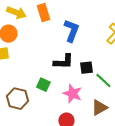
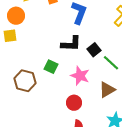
black square: (86, 68) -> (94, 50), turned -32

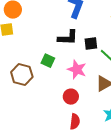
black square: (94, 50) -> (91, 44), turned 32

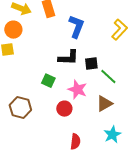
brown hexagon: (22, 75) -> (20, 108), moved
red circle: (71, 97) -> (64, 109), moved

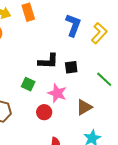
blue L-shape: (76, 27) -> (73, 25), moved
green line: (108, 77) -> (104, 79), moved

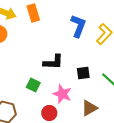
black square: (71, 67) -> (83, 73), moved

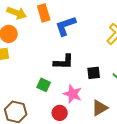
blue L-shape: (78, 26) -> (66, 26), moved, turned -130

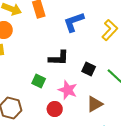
blue L-shape: (66, 26) -> (74, 22), moved
black square: (94, 73) -> (89, 69), turned 32

